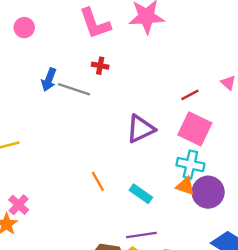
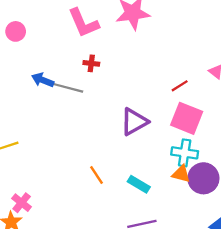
blue arrow: (49, 80) -> (43, 80), turned 95

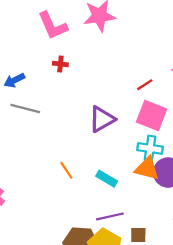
blue arrow: (43, 80) -> (14, 80), turned -48
gray line: (68, 88) -> (25, 109), moved
orange triangle: (181, 174) -> (147, 168), size x1.4

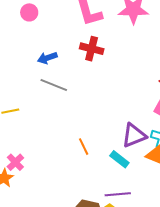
red cross: (60, 64) -> (92, 49), size x1.6
purple triangle: (102, 119) -> (134, 136), moved

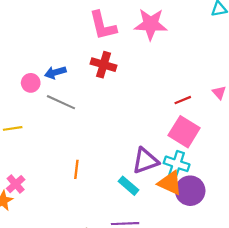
pink circle: (29, 12) -> (31, 83), moved
orange line: (84, 147) -> (76, 169), moved, turned 30

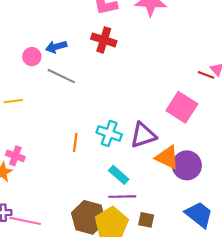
red line: (183, 100) -> (206, 75), moved, turned 42
cyan cross: (177, 164) -> (109, 133), moved
pink cross: (16, 184) -> (15, 156), turned -30
cyan rectangle: (129, 186) -> (119, 175), moved

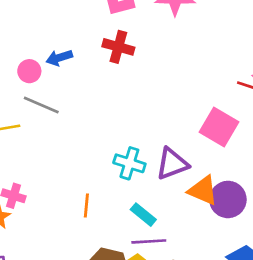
gray line: (61, 76) -> (41, 105), moved
orange line: (75, 142) -> (86, 206), moved

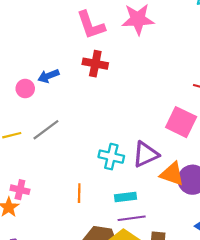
gray line: (41, 105) -> (46, 130), moved, turned -56
cyan rectangle: (143, 215) -> (126, 197), turned -42

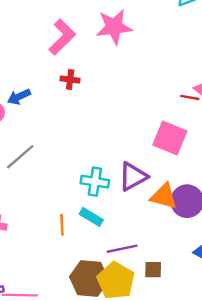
pink L-shape: (91, 25) -> (62, 37), turned -112
red cross: (95, 64) -> (70, 80), size x0.7
cyan rectangle: (126, 197) -> (91, 217), moved, turned 42

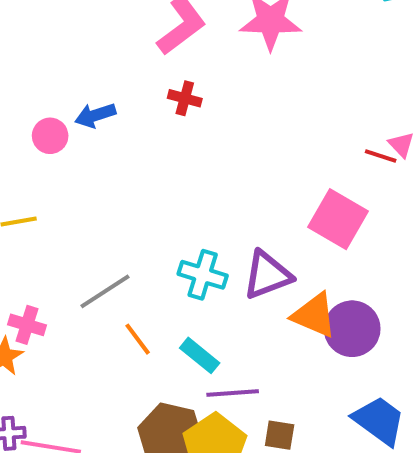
gray line: (20, 157) -> (105, 291), moved
cyan rectangle: (91, 217) -> (200, 355), moved
orange line: (62, 225) -> (138, 339), turned -42

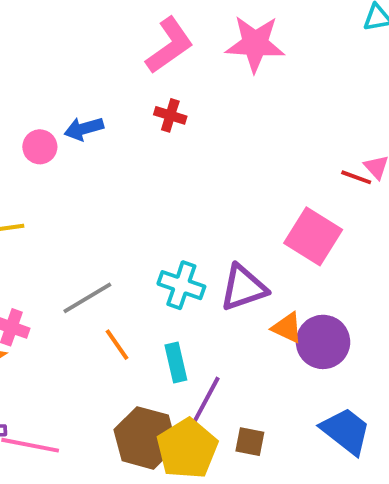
orange triangle: (314, 315) -> (287, 328), size x0.7
cyan rectangle: (200, 355) -> (176, 362), turned 36
purple line: (233, 393) -> (206, 400), turned -60

